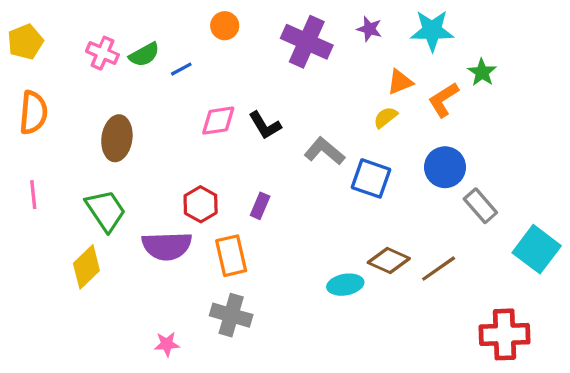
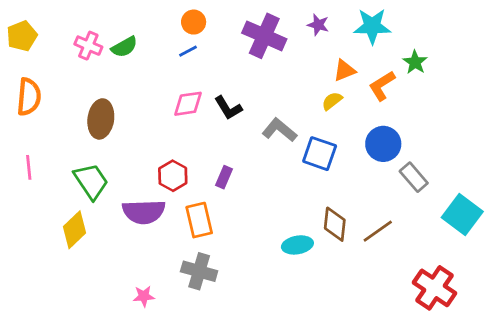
blue line: (181, 69) -> (188, 51), moved
brown diamond: (389, 260) -> (335, 224), turned 72
red cross: (505, 334) -> (434, 288), turned 36

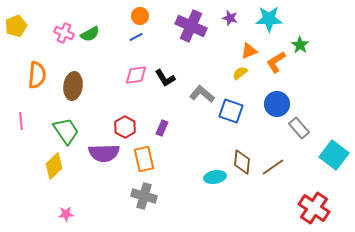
orange semicircle: (29, 97) -> (37, 75), moved
pink star: (144, 296) -> (66, 214), moved

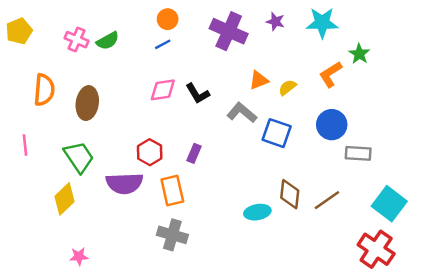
orange triangle: (249, 51) -> (259, 80), moved
gray rectangle: (299, 128) -> (358, 153), turned -45
cyan square: (334, 155) -> (389, 204), moved

